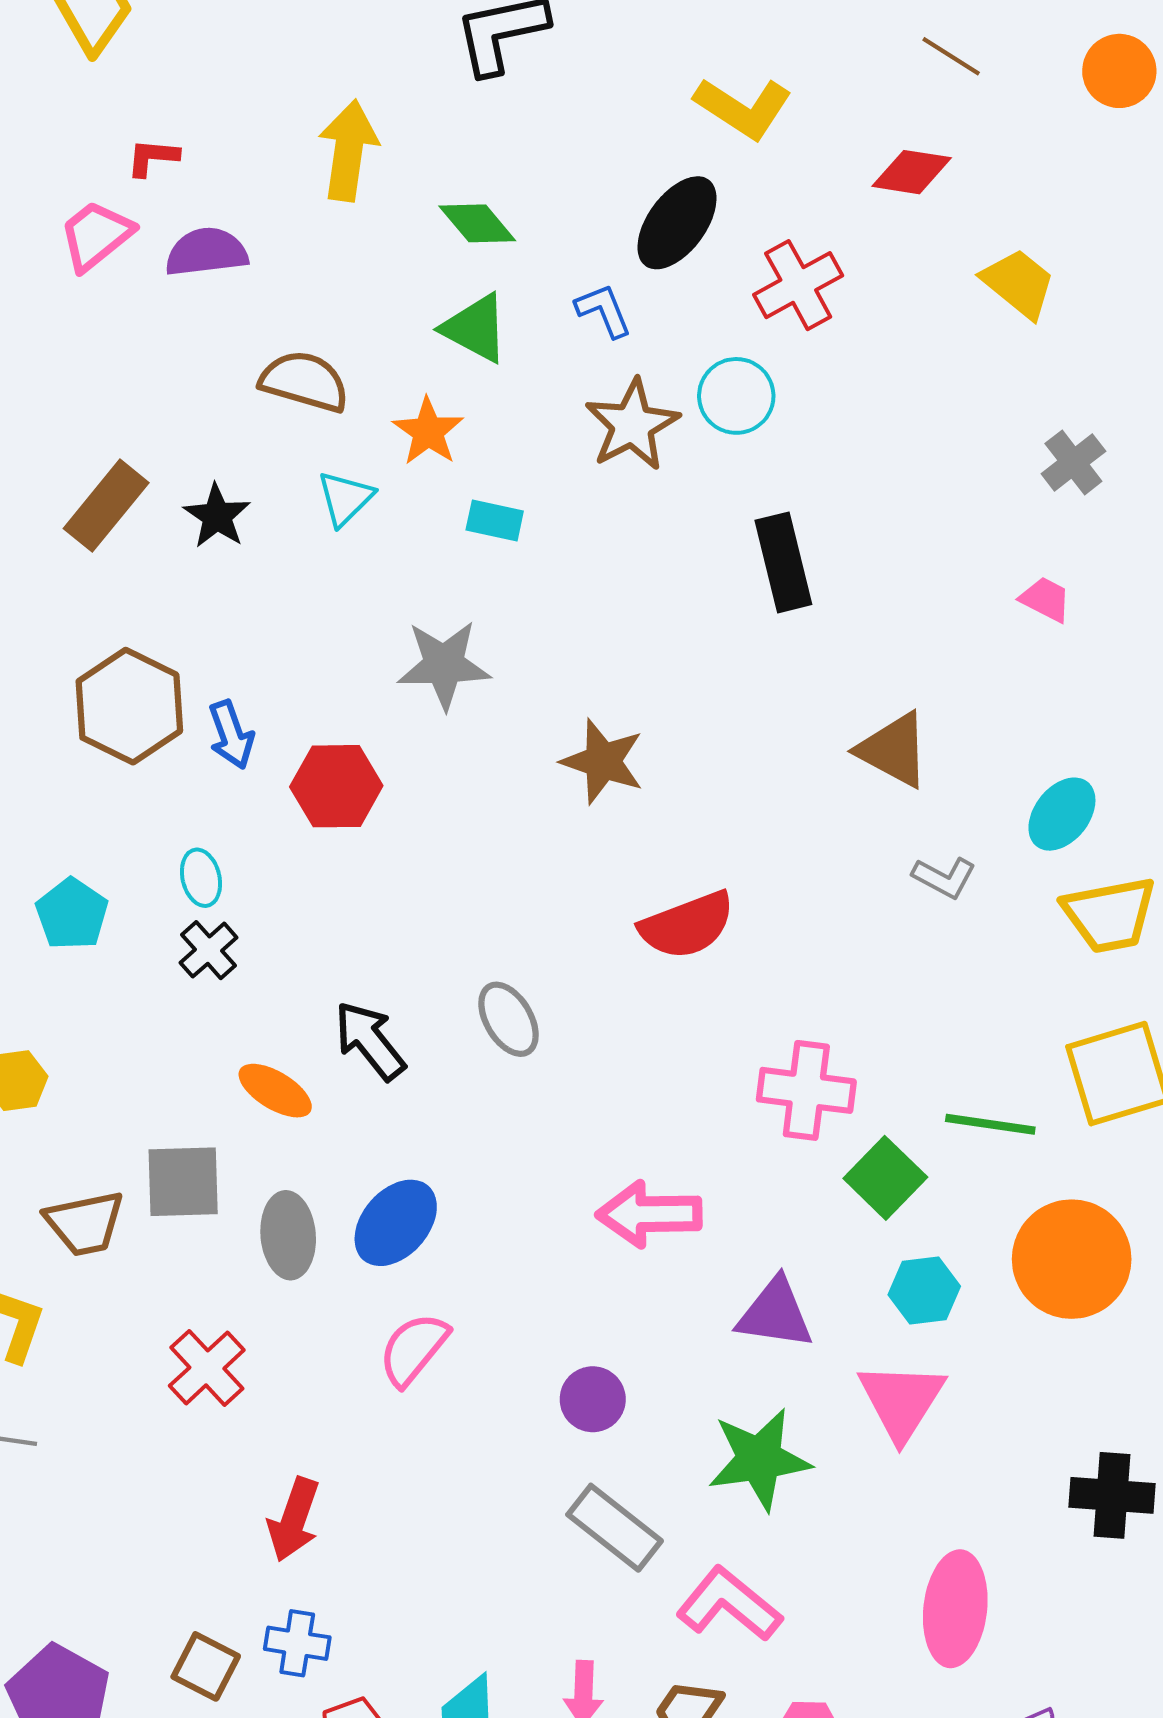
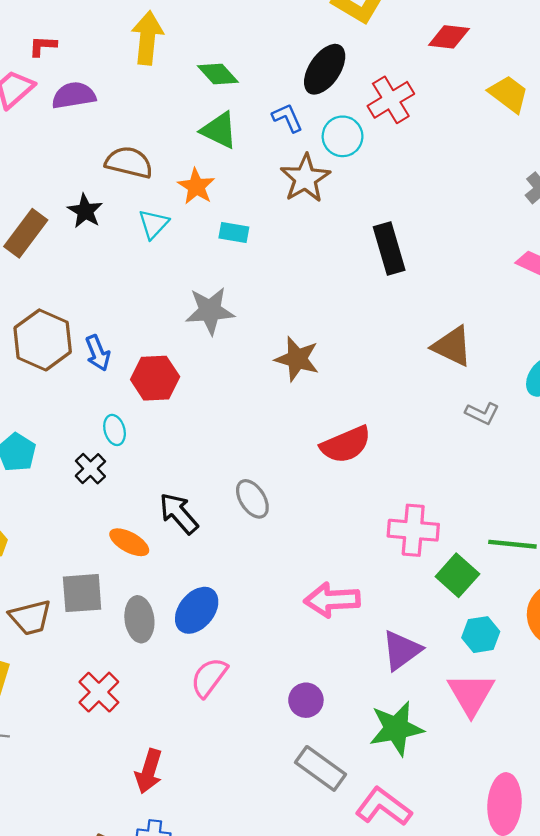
cyan circle: (736, 396) -> (343, 136), moved
black star: (217, 516) -> (85, 211), moved
cyan ellipse: (201, 878) -> (115, 430), moved
purple triangle: (775, 1314) -> (402, 650), turned -42

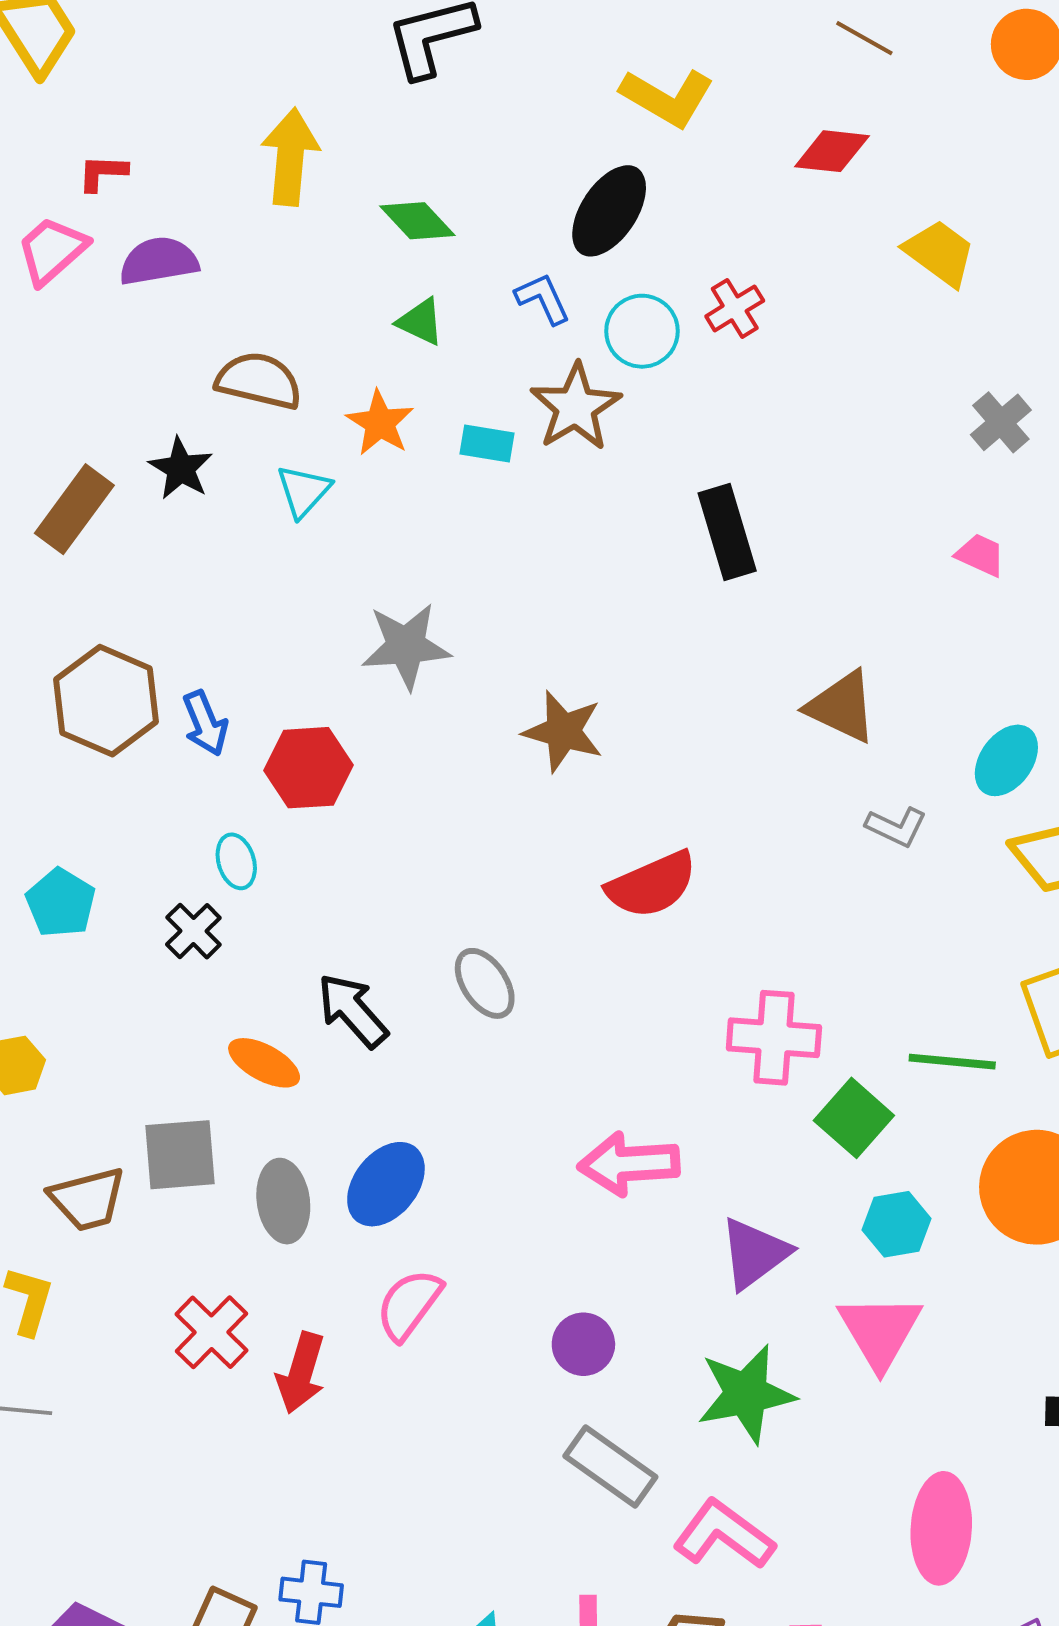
red cross: (391, 100) -> (735, 308), moved, size x0.7
green triangle: (219, 130) -> (420, 322), size x0.7
cyan rectangle: (234, 232) -> (487, 444), moved
red arrow: (149, 771) -> (301, 1373), moved

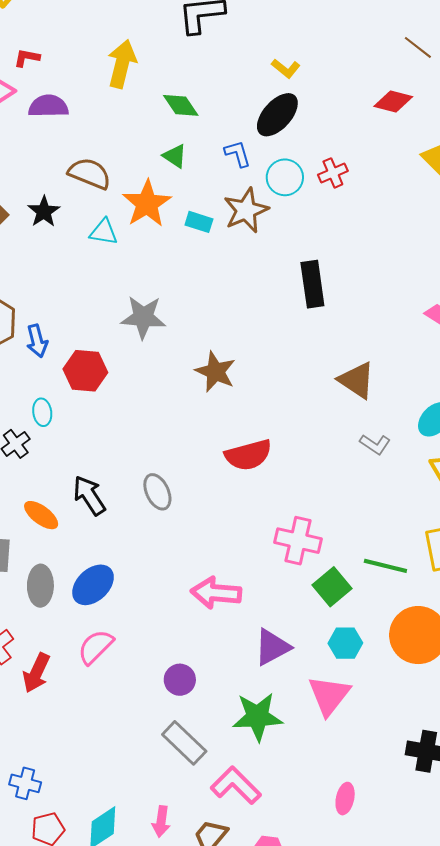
yellow L-shape: (667, 98) -> (286, 68), moved, size x0.6
orange star: (380, 423) -> (147, 204), size x1.4
cyan triangle: (304, 491) -> (104, 232), turned 48
pink ellipse: (941, 1528) -> (345, 799), size x0.6

